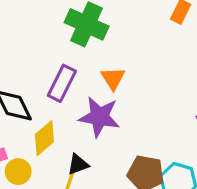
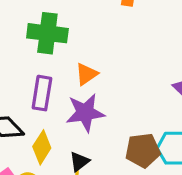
orange triangle: (113, 78) -> (86, 74), turned 45

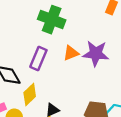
purple star: (85, 113) -> (96, 53), moved

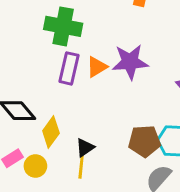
purple rectangle: (38, 58) -> (69, 68), moved

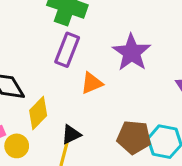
purple star: (130, 62) -> (132, 53), turned 30
orange triangle: (97, 67) -> (92, 83), moved

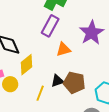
black triangle: (71, 134) -> (57, 81), moved
brown pentagon: (134, 137) -> (74, 83), moved

